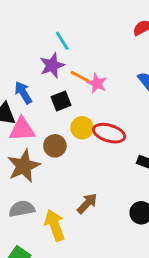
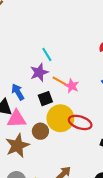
yellow circle: (82, 128) -> (60, 118), size x1.6

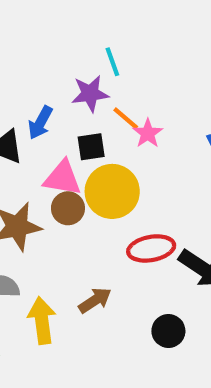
blue arrow: (18, 92) -> (40, 123), turned -133
pink triangle: (17, 119) -> (62, 178), moved
red ellipse: (80, 122) -> (151, 248), moved, turned -40

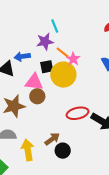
blue arrow: (40, 123) -> (22, 56), turned 56
yellow circle: (112, 191) -> (63, 75), moved
black circle: (168, 331) -> (63, 151), moved

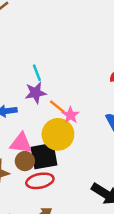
cyan line: (55, 26) -> (37, 73), moved
black square: (47, 67) -> (44, 156), moved, size x1.6
red ellipse: (78, 113) -> (40, 181), moved

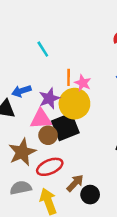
purple star: (36, 93) -> (49, 98), moved
orange line: (57, 107) -> (69, 77), turned 63
red ellipse: (40, 181) -> (50, 167), moved

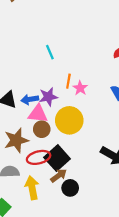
blue arrow: (21, 91) -> (30, 99), moved
yellow circle: (74, 104) -> (69, 120), moved
black square: (65, 127) -> (57, 158), moved, turned -30

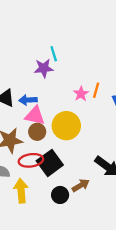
orange line: (68, 81) -> (96, 90), moved
purple star: (48, 97) -> (44, 68), moved
brown arrow: (59, 176) -> (81, 185), moved

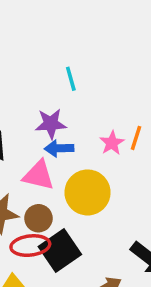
purple star: (44, 68) -> (51, 124), moved
blue arrow: (28, 100) -> (59, 148), moved
brown circle: (37, 132) -> (38, 218), moved

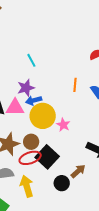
pink star: (112, 143) -> (63, 125), moved
pink triangle: (39, 175) -> (15, 108), moved
yellow circle: (88, 192) -> (43, 116), moved

